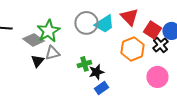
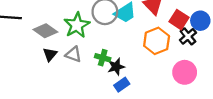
green star: (48, 31) -> (77, 25), moved
gray triangle: (52, 53) -> (73, 54), moved, turned 35
green cross: (84, 64) -> (103, 58), turned 32

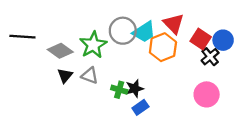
orange hexagon: (157, 41) -> (163, 47), moved
green cross: (103, 58) -> (119, 90), moved

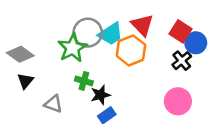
red square: (201, 39) -> (180, 31), moved
green star: (93, 45) -> (72, 48), moved
gray triangle: (90, 76) -> (53, 104), moved
green cross: (119, 90) -> (84, 81), moved

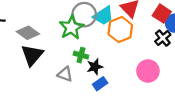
black triangle: (25, 81) -> (32, 55), size x1.6
pink circle: (178, 101) -> (148, 71), moved
gray triangle: (53, 104) -> (65, 74), moved

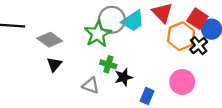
orange hexagon: (120, 30) -> (181, 36), moved
black triangle: (32, 55) -> (54, 64), size x0.6
blue rectangle: (100, 84) -> (147, 96), moved, turned -32

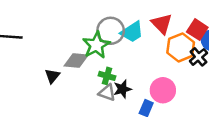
gray diamond: (50, 40) -> (76, 60), moved, turned -30
pink circle: (182, 82) -> (163, 90), moved
gray triangle: (91, 85) -> (107, 93), moved

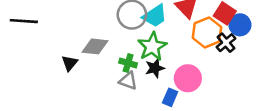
green star: (96, 45) -> (152, 46), moved
black star: (122, 89) -> (155, 68), moved

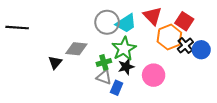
blue circle: (240, 25) -> (201, 50), moved
green cross: (128, 63) -> (104, 62), turned -32
blue rectangle: (170, 97) -> (117, 88), moved

